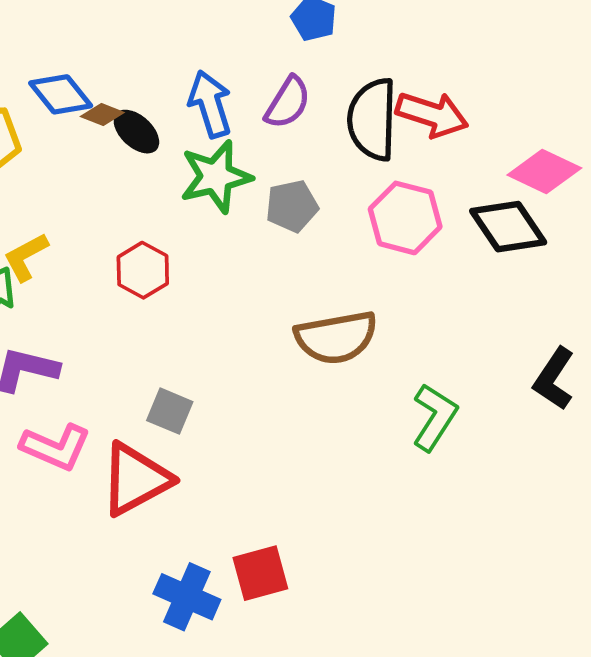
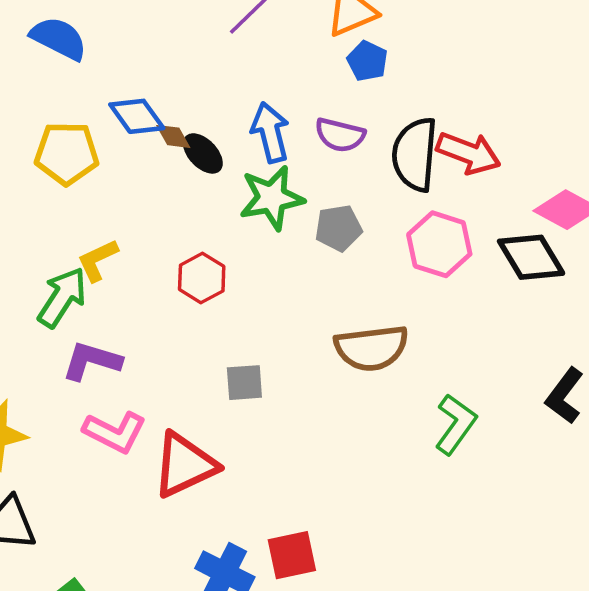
purple semicircle: (288, 102) -> (340, 135), turned 69
brown diamond: (102, 114) -> (173, 136), turned 36
gray square: (170, 411) -> (244, 383), moved, turned -30

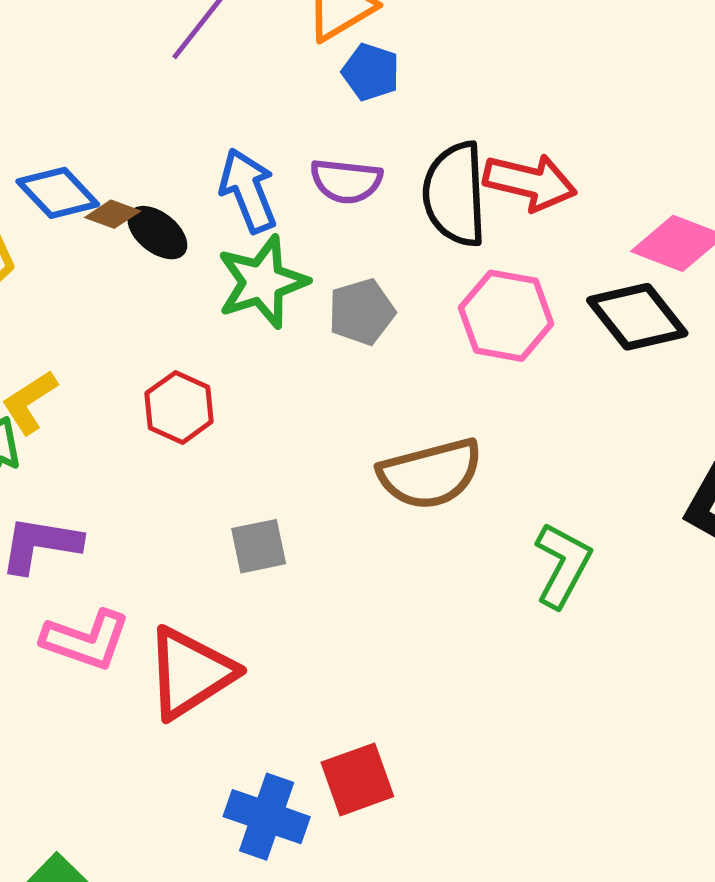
brown diamond: (173, 136) -> (113, 214), turned -33

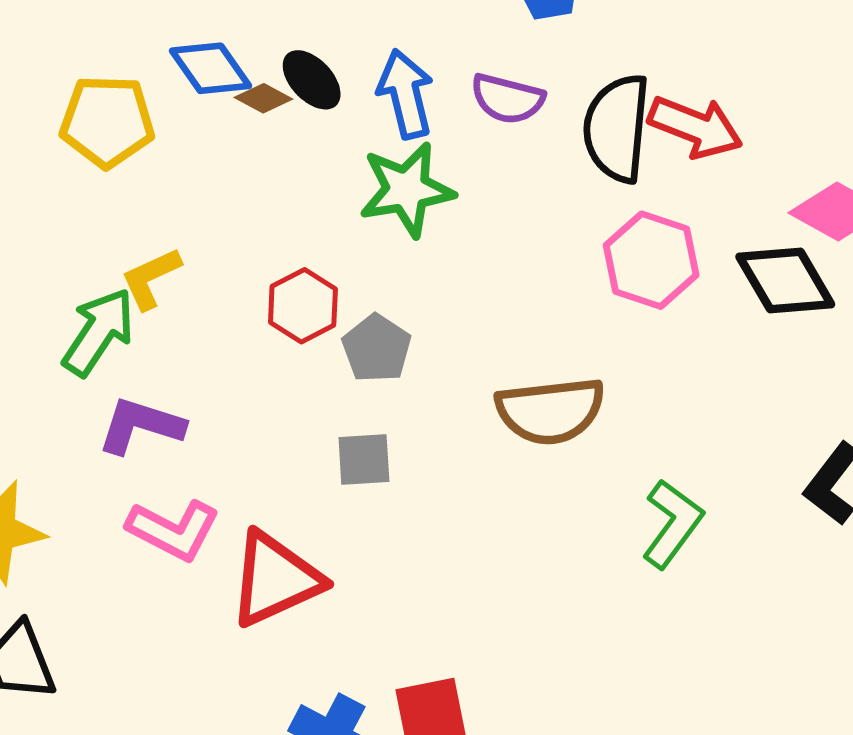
black ellipse: (157, 233) -> (312, 80), moved
gray pentagon: (362, 312) -> (377, 348), moved, turned -30

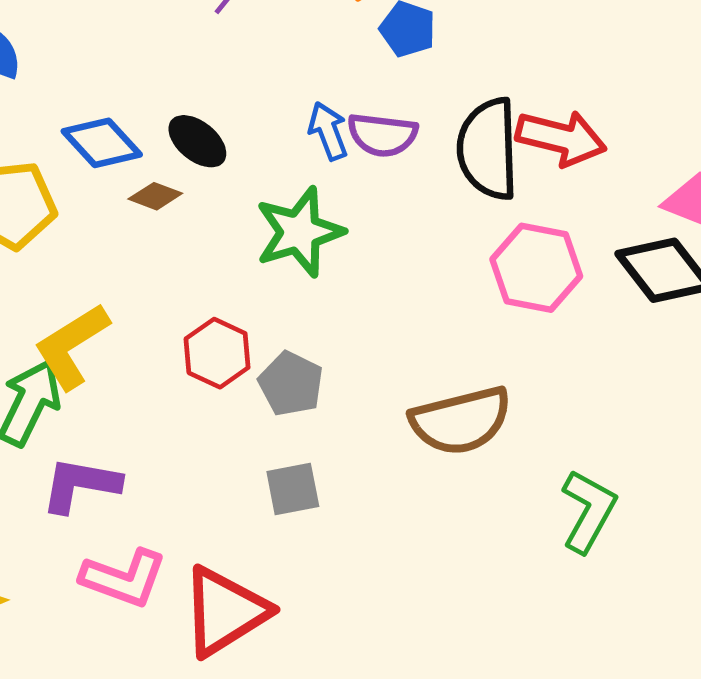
blue arrow: (406, 94) -> (328, 131), moved, size x0.7
brown diamond: (263, 98) -> (155, 196), moved
yellow L-shape: (151, 278) -> (72, 346), size x1.4

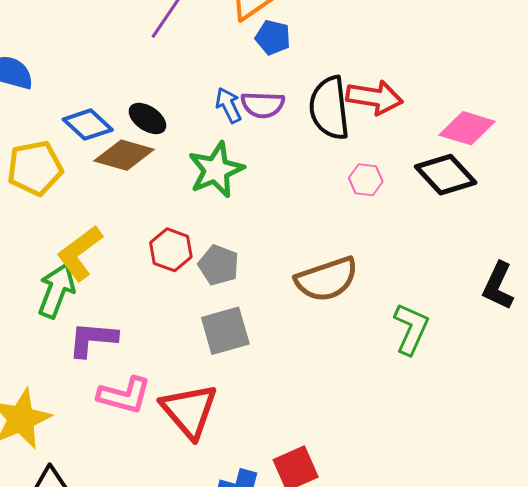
brown diamond: (155, 196) -> (124, 155), size x1.8
pink hexagon: (536, 268) -> (366, 180), size x0.6
gray square: (293, 489) -> (225, 331), size x1.4
red triangle: (225, 611) -> (189, 411), turned -34

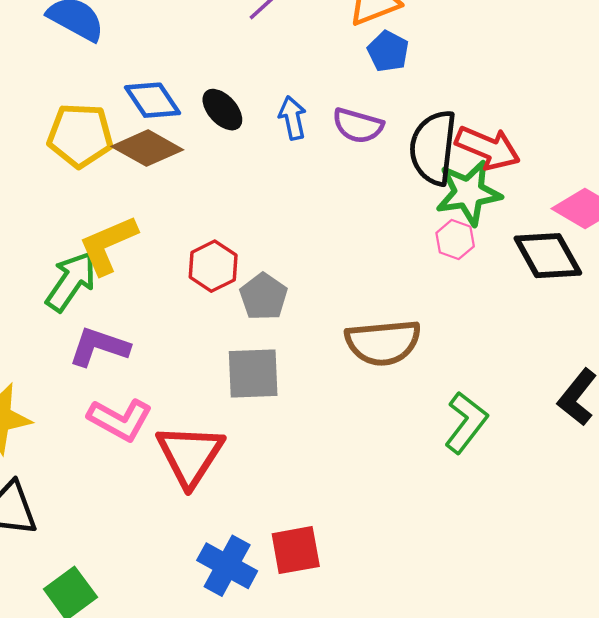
blue arrow: (229, 105) -> (292, 118), moved
brown diamond: (124, 155) -> (147, 148), moved
green star: (216, 170) -> (469, 193), moved

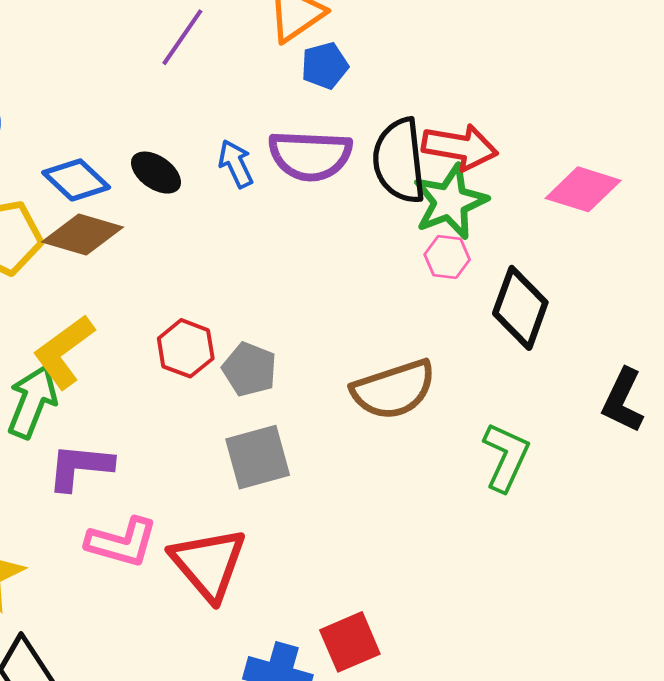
blue pentagon: (388, 51) -> (325, 66), turned -30
purple semicircle: (358, 126) -> (310, 156), size x1.4
black diamond: (548, 256) -> (520, 308), moved, turned 62

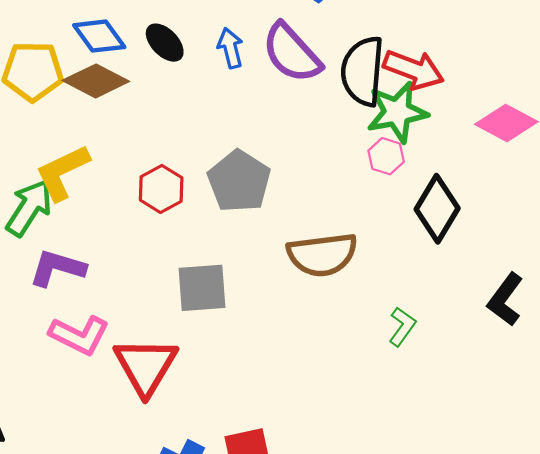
purple semicircle: (310, 156) -> (292, 53), turned 34
gray pentagon: (249, 369) -> (239, 181), moved, size x1.4
green L-shape: (506, 457) -> (402, 327), size x0.7

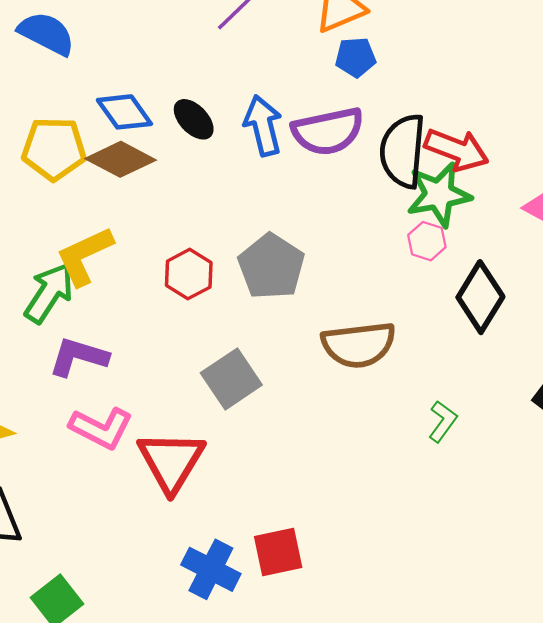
blue arrow: (230, 48) -> (263, 126), size x1.4
purple semicircle: (292, 53) -> (328, 131), turned -60
gray square: (202, 288) -> (231, 379), turned -30

